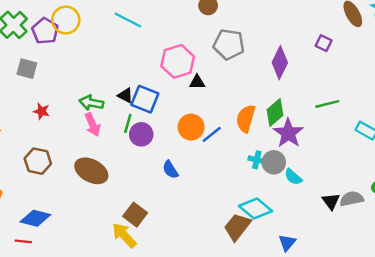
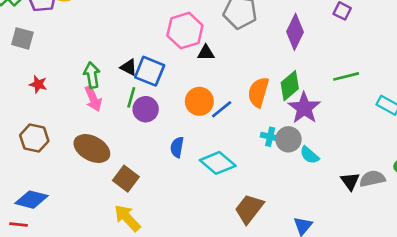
green arrow: (91, 103) -> (92, 75), turned 70
blue semicircle: (170, 170) -> (177, 147), turned 42
cyan diamond: (256, 209) -> (218, 163), moved
brown square: (135, 215) -> (126, 179), moved

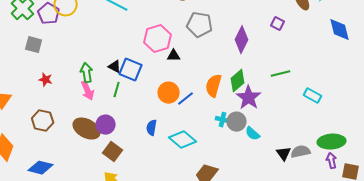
purple circle: (146, 109) -> (106, 125), moved

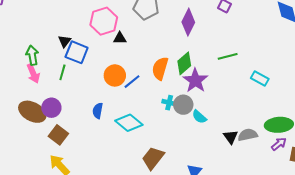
black triangle: (115, 67) -> (64, 41), moved, turned 40
purple arrow: (332, 161) -> (279, 144), turned 63

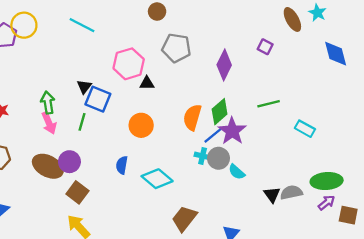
blue line: (132, 82) -> (213, 136), moved

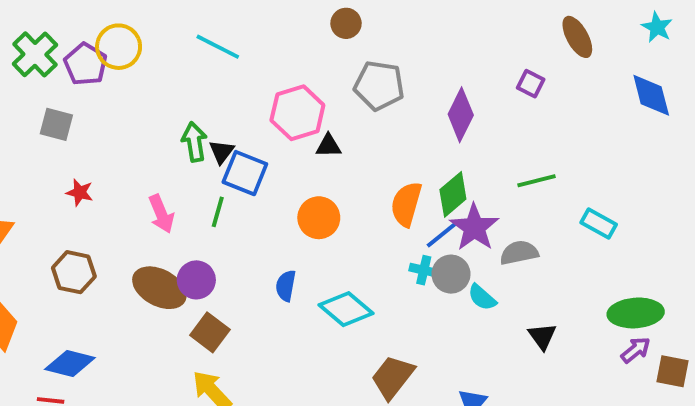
cyan star: (317, 13) -> (657, 27), moved
green arrow: (48, 103) -> (194, 142), moved
gray semicircle: (291, 192) -> (519, 253), moved

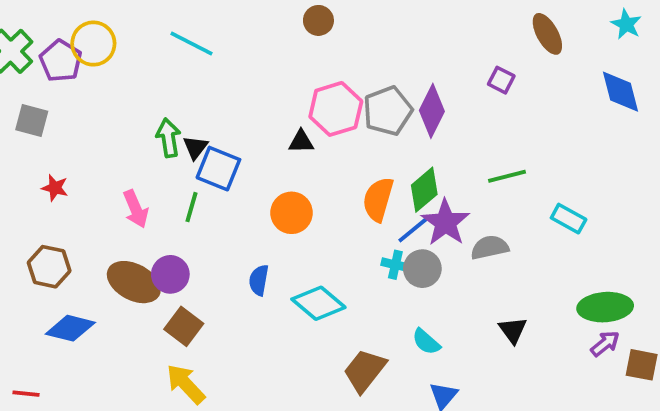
gray pentagon: (379, 86) -> (388, 111), moved, turned -30
pink hexagon: (297, 113) -> (336, 109), moved
cyan semicircle: (482, 297) -> (426, 342), moved
blue diamond: (70, 364) -> (70, 328), moved

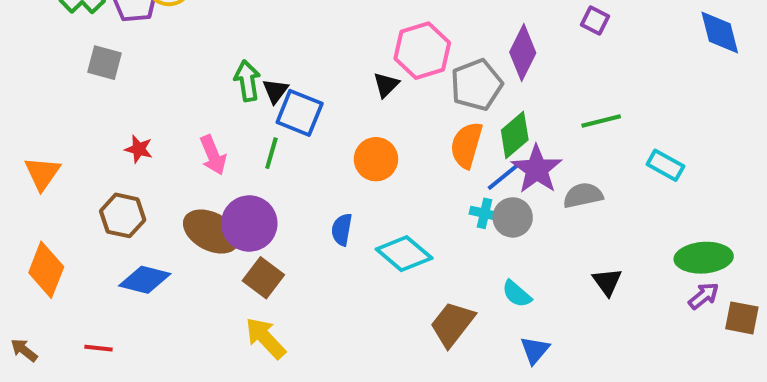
gray pentagon: (388, 111) -> (476, 85), moved
black triangle: (301, 142) -> (386, 85), turned -44
red star: (55, 188) -> (139, 149), moved
purple circle: (170, 274) -> (249, 223), size x1.4

